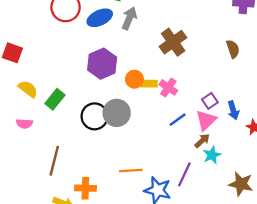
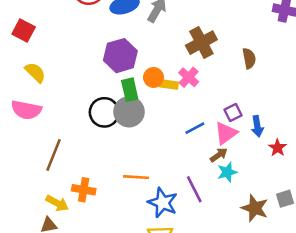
brown semicircle: (233, 49) -> (249, 58), moved
pink cross: (168, 87) -> (189, 77), moved
green rectangle: (55, 99) -> (130, 90), moved, turned -60
pink semicircle: (24, 124) -> (26, 110), size x1.6
purple line: (184, 174) -> (194, 189), turned -60

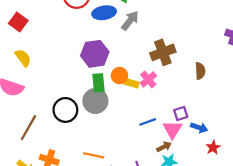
black circle: (104, 112) -> (65, 110), moved
blue arrow: (257, 126) -> (199, 128), turned -70
pink triangle: (226, 133) -> (172, 130), turned -30

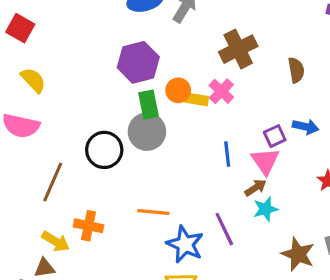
blue line: (148, 122) -> (227, 154), turned -70
blue arrow: (199, 128) -> (306, 127), moved

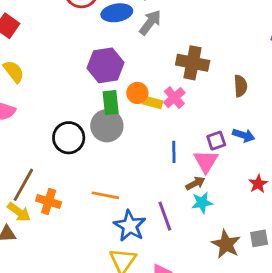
brown cross: (238, 49) -> (193, 63), turned 32
brown line: (53, 182) -> (23, 185), moved

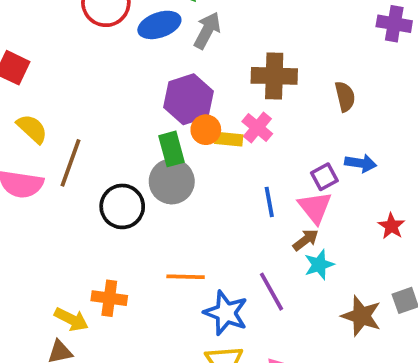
purple hexagon: (105, 65) -> (188, 99), moved
brown line: (23, 185) -> (70, 163), moved

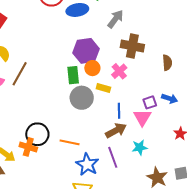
gray arrow: (207, 30) -> (115, 19), moved
yellow rectangle: (229, 139) -> (103, 88), moved
gray circle: (172, 181) -> (82, 98), moved
black circle: (122, 206) -> (37, 134), moved
brown arrow: (306, 240) -> (116, 130), moved, size x1.5

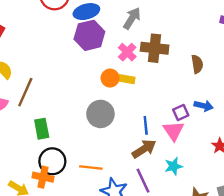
purple hexagon: (86, 51) -> (89, 35), moved
pink cross: (119, 71) -> (127, 52), moved
green rectangle: (73, 75) -> (42, 129), moved
yellow rectangle: (103, 88) -> (126, 79), moved

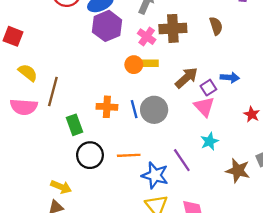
brown semicircle: (197, 64) -> (216, 26), moved
gray circle: (100, 114) -> (154, 110), moved
blue line: (146, 125) -> (134, 109), moved
brown arrow: (144, 149) -> (186, 78), moved
orange cross: (43, 177) -> (107, 107), moved

